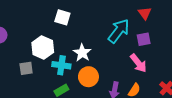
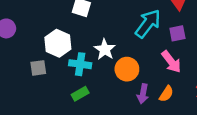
orange circle: (88, 77) -> (127, 69), moved

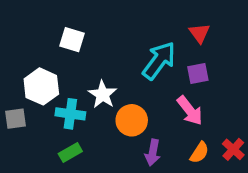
orange semicircle: (166, 94) -> (199, 153), moved

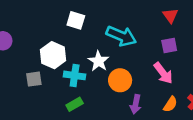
cyan arrow: (159, 61) -> (121, 36), moved, turned 76

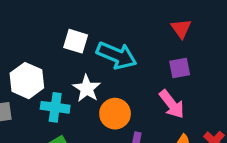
white square: (76, 20) -> (76, 41), moved

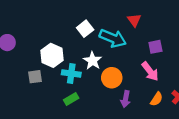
red triangle: (181, 29) -> (134, 20), moved
white square: (76, 41) -> (85, 29), turned 35

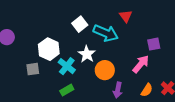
purple square: (155, 47) -> (154, 44), moved
pink arrow: (150, 71) -> (141, 64), turned -102
cyan cross: (71, 73) -> (67, 66), turned 30

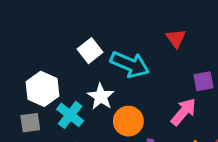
red triangle: (126, 16) -> (176, 38), moved
gray square: (33, 69) -> (30, 123), moved

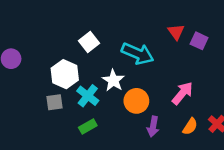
white square: (90, 51) -> (89, 42), moved
purple square: (203, 81) -> (199, 41), moved, turned 36

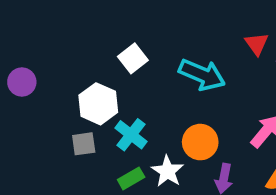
white star: (113, 80) -> (167, 171), moved

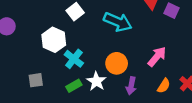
gray square: (84, 144) -> (36, 80), moved

